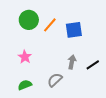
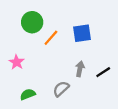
orange line: (50, 25) -> (51, 38), moved
pink star: (25, 57) -> (17, 62), moved

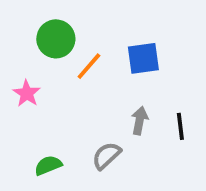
pink star: (17, 62) -> (27, 93), moved
black line: (103, 72) -> (180, 126), turned -64

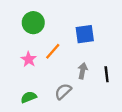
orange line: (89, 66) -> (53, 51), moved
pink star: (27, 93) -> (29, 59), moved

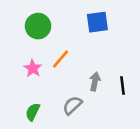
blue square: (85, 34) -> (97, 22), moved
green semicircle: (29, 97) -> (33, 112), turned -42

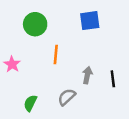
orange line: (60, 59) -> (56, 55), turned -36
pink star: (33, 68) -> (12, 64), moved

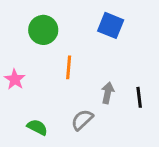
blue square: (90, 21) -> (111, 25), turned 30
green semicircle: (30, 103) -> (37, 127), turned 91

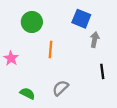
gray arrow: (108, 93) -> (95, 40), moved

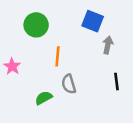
gray semicircle: (60, 88) -> (69, 84), moved, turned -63
green semicircle: (27, 93) -> (44, 98), moved, turned -56

